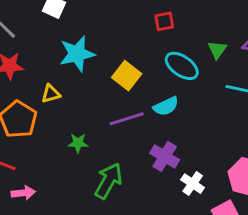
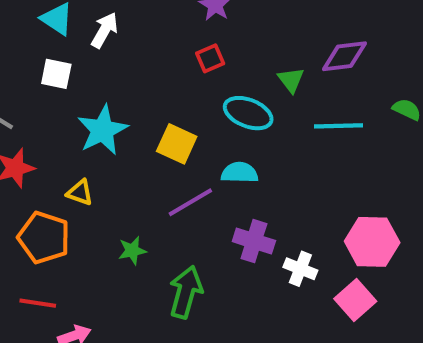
yellow triangle: (51, 94) -> (80, 193), turned 48
cyan semicircle: (166, 106) -> (240, 173), turned -140

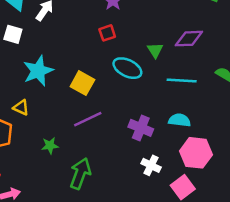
cyan semicircle: (240, 173) -> (179, 120), moved
purple cross: (254, 241) -> (141, 128), moved

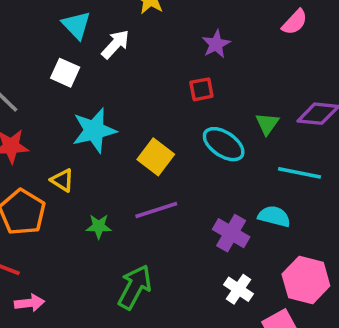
cyan semicircle: (179, 120) -> (274, 216), moved
green star: (50, 146) -> (99, 226), moved

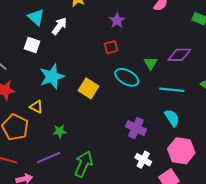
purple line: (156, 210) -> (49, 158), moved
cyan semicircle: (274, 216) -> (172, 118), moved, turned 48

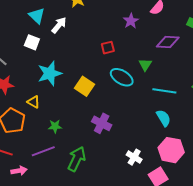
purple star: (117, 20) -> (131, 21), moved
purple diamond: (179, 55) -> (168, 42), moved
purple cross: (136, 128) -> (102, 123), moved

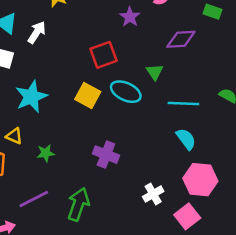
red square: (108, 48) -> (104, 55), size x1.5
yellow square: (85, 86) -> (88, 95), moved
green star: (55, 126) -> (46, 153), moved
white cross: (134, 157) -> (153, 194), turned 35

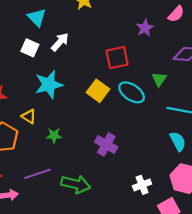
white arrow: (37, 32) -> (60, 42), moved
green arrow: (78, 204) -> (76, 184), turned 76

